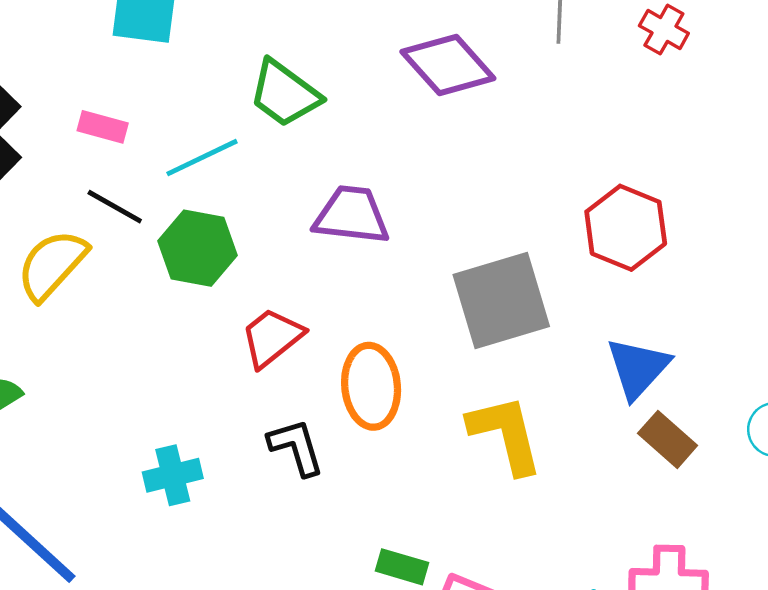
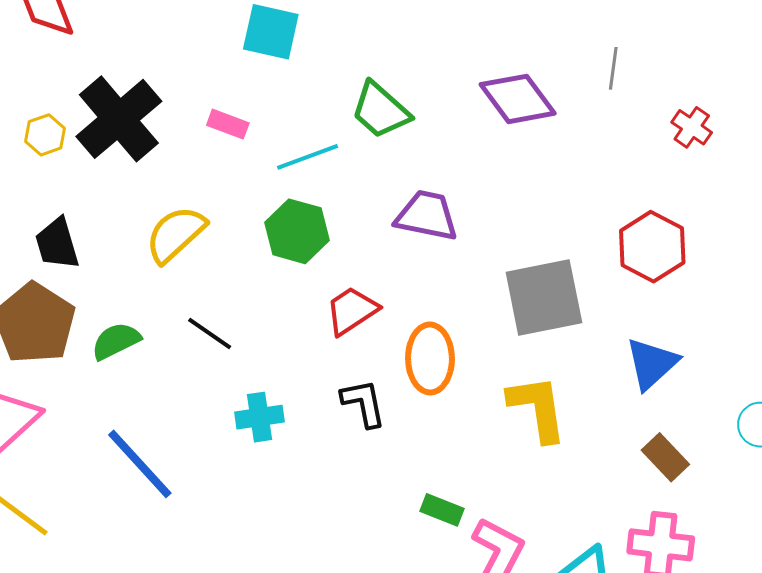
red cross: (664, 29) -> (692, 127), moved
black line: (115, 207) -> (210, 333), moved
brown rectangle: (668, 439) -> (665, 457), moved

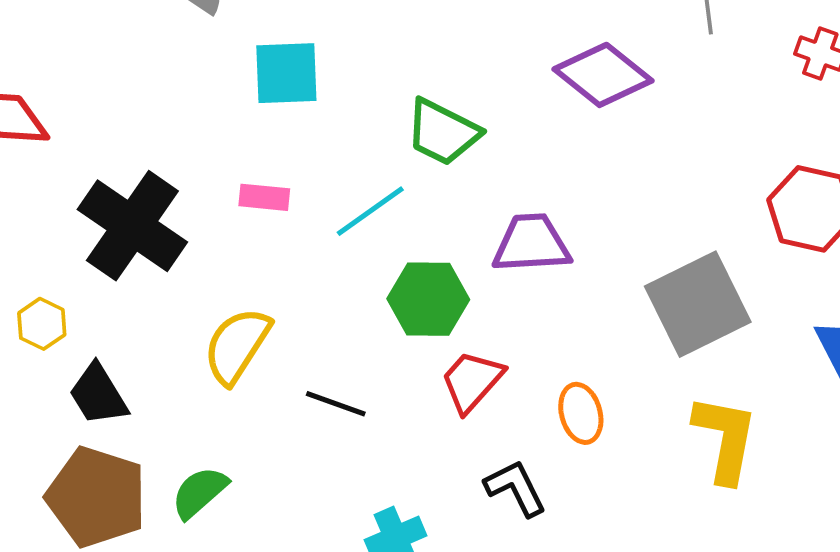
yellow hexagon: (45, 135) -> (42, 324), moved
green hexagon: (297, 231) -> (428, 299), moved
black line: (210, 333) -> (336, 404), moved
orange ellipse: (430, 359) -> (581, 413), size x0.7
yellow L-shape: (537, 408) -> (725, 439), turned 34

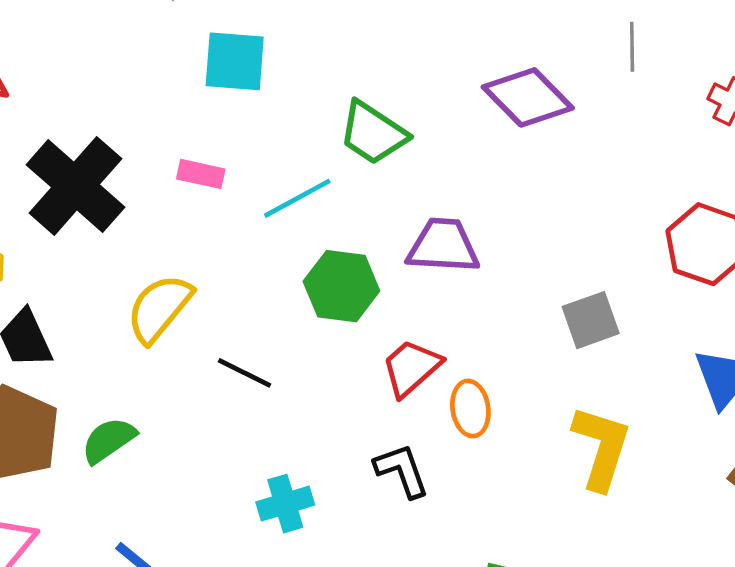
gray square: (698, 304) -> (591, 320), size x0.6
red trapezoid: (472, 381) -> (411, 368), moved

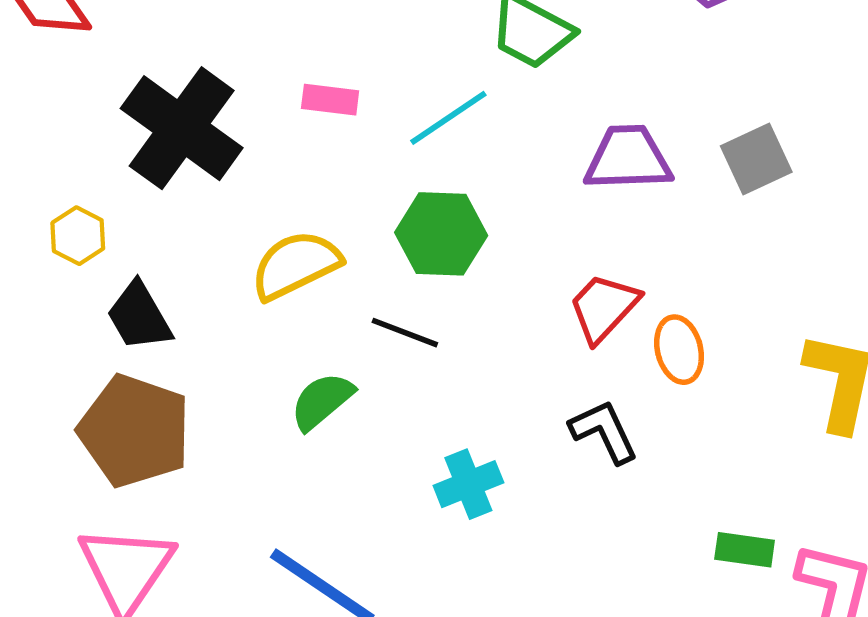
green hexagon: (341, 286) -> (441, 234), moved
yellow semicircle: (159, 308) -> (296, 265), turned 30
gray square: (591, 320) -> (756, 159), moved
green semicircle: (109, 440) -> (322, 401), moved

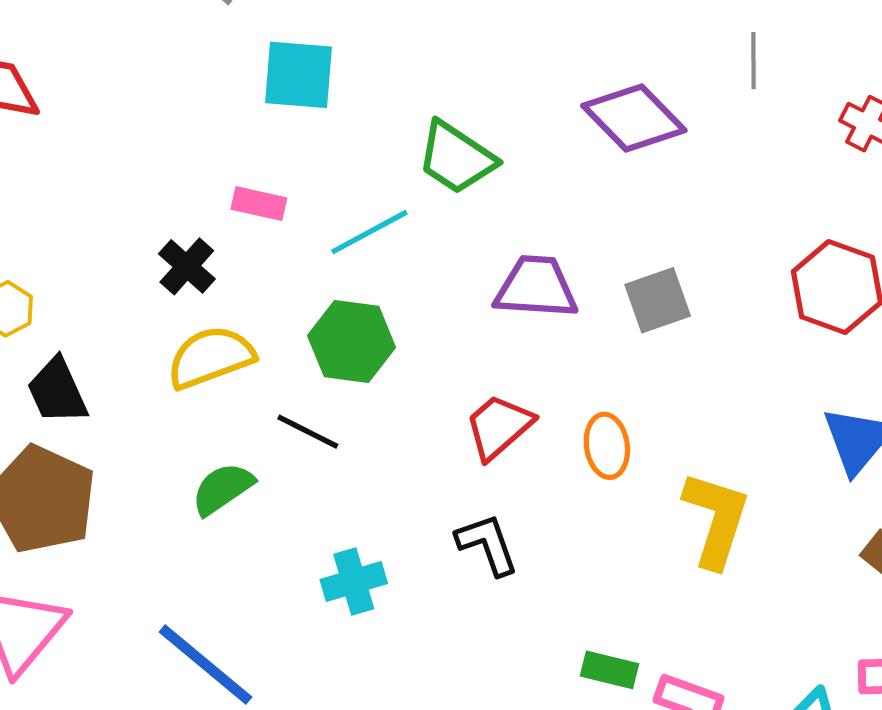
black cross: (182, 128) -> (187, 266), moved, size x0.5
orange ellipse: (679, 350) -> (607, 446), moved

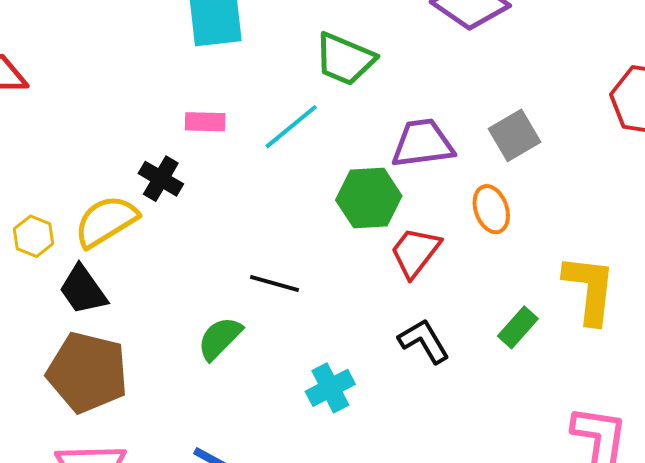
green hexagon: (352, 342) -> (369, 198), moved
yellow semicircle: (211, 357) -> (106, 221), moved
orange ellipse: (607, 446) -> (491, 209), moved
green rectangle: (610, 670) -> (518, 327), moved, turned -51

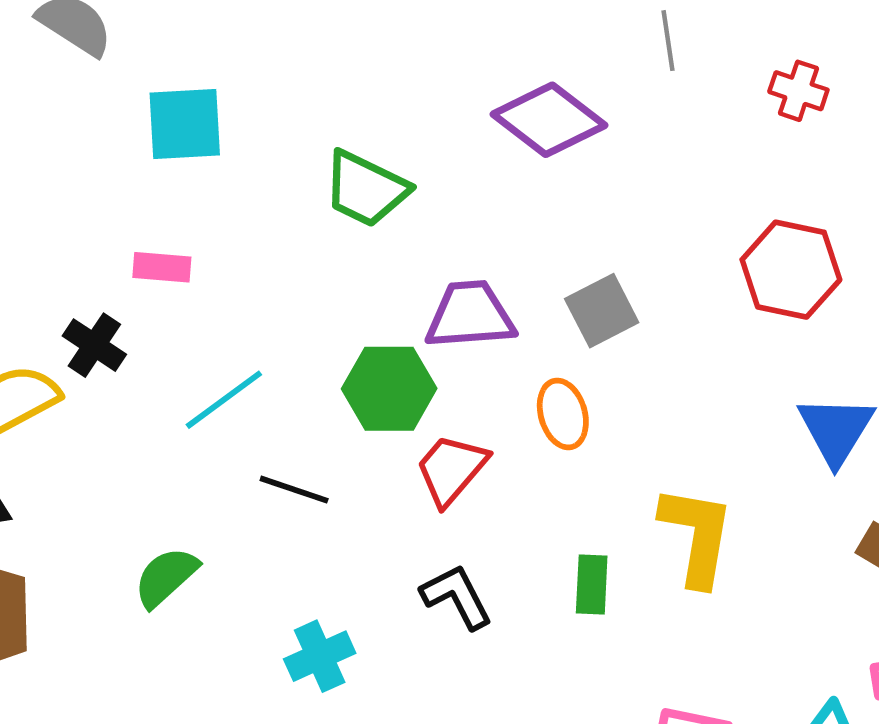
cyan line: (291, 127) -> (224, 400), moved
black line: (274, 284) -> (294, 490), moved
green rectangle: (518, 327) -> (592, 585), turned -42

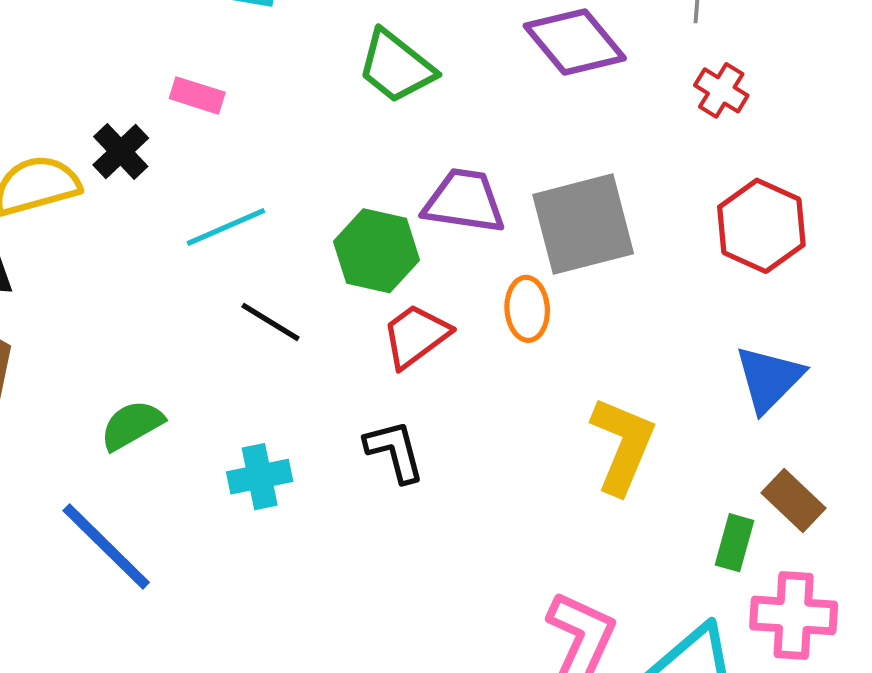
red cross: (798, 91) -> (721, 90), moved
gray square: (602, 311) -> (583, 224), size x1.6
green semicircle: (166, 577) -> (132, 425), moved
green rectangle: (592, 585) -> (734, 543), moved

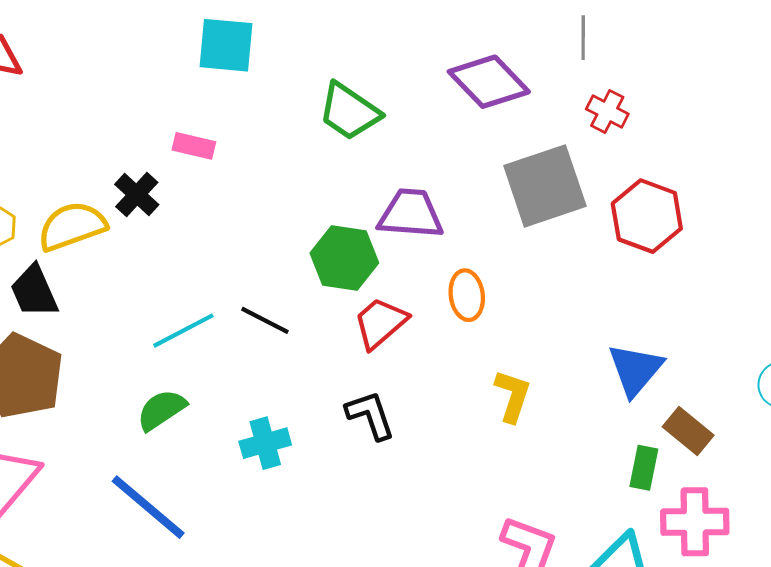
gray square: (583, 224) -> (545, 186), moved
cyan line: (226, 227) -> (183, 331), moved
blue triangle: (769, 379) -> (635, 370), moved
yellow L-shape: (623, 445) -> (513, 396), moved, size x0.7

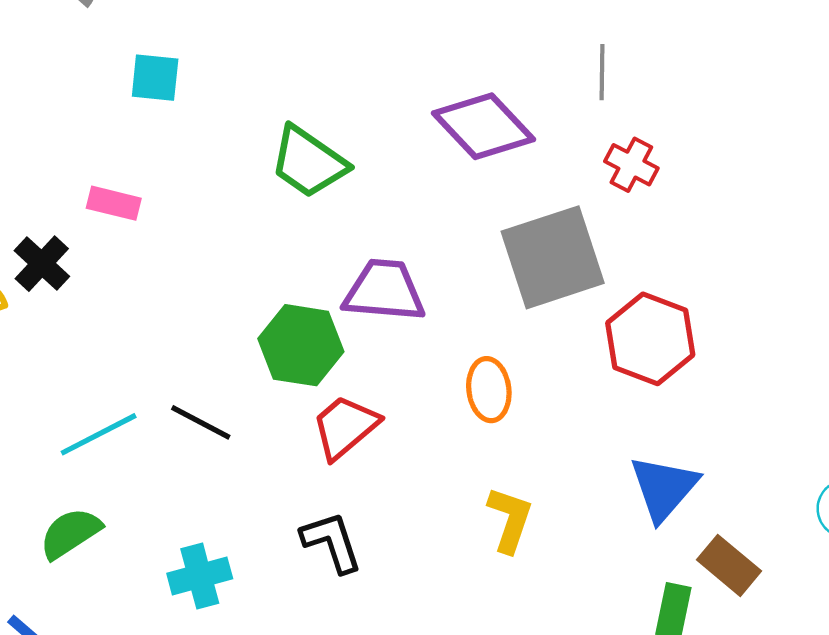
cyan square: (226, 45) -> (155, 78), size x0.7
red hexagon: (647, 216) -> (650, 339), moved
orange ellipse: (467, 295) -> (489, 390), moved

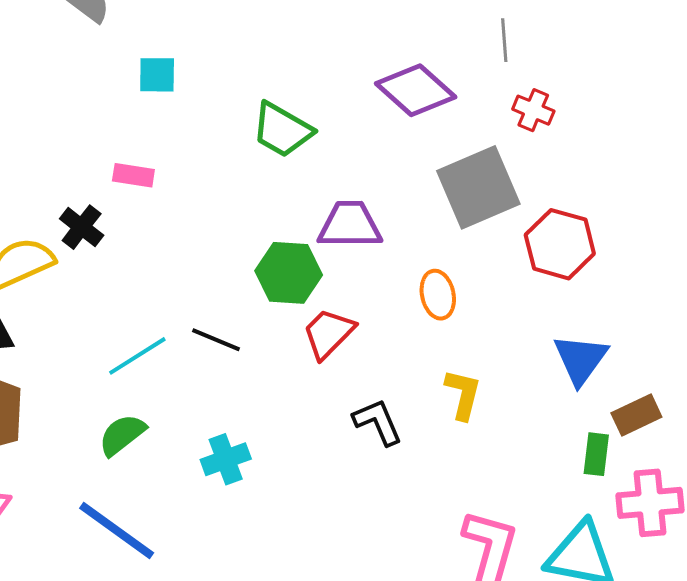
black L-shape: (332, 542) -> (378, 422), moved
brown rectangle: (729, 565) -> (636, 415), turned -60

